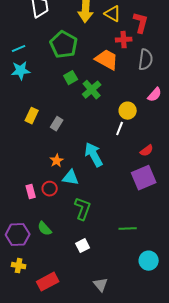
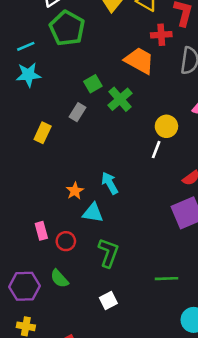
green pentagon: (64, 45) -> (67, 28), moved
gray rectangle: (57, 124) -> (77, 112), moved
cyan arrow: (94, 155) -> (110, 183), moved, size x0.7
red circle: (50, 189) -> (66, 241), moved

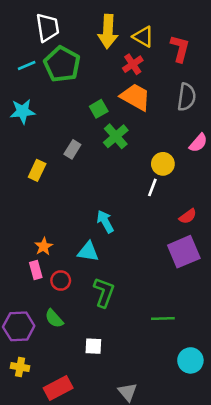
red cross: (161, 35) -> (133, 64), moved, turned -30
cyan line: (26, 46) -> (27, 66), moved
green square: (93, 84) -> (99, 109), moved
orange star: (75, 191) -> (44, 246), moved
white square: (108, 301) -> (93, 346), moved, turned 30

